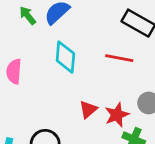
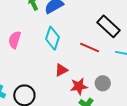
red triangle: (88, 109) -> (61, 70), moved

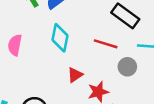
gray circle: (103, 83) -> (127, 67), moved

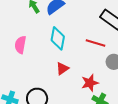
red triangle: (75, 75) -> (62, 69), moved

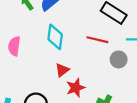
red star: (90, 83) -> (76, 88), moved

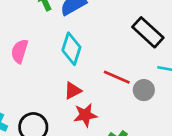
red line: (97, 40) -> (117, 77), moved

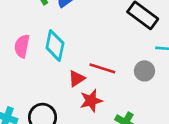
cyan diamond: (71, 49) -> (55, 46), moved
red line: (117, 77) -> (102, 68), moved

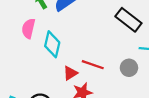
pink semicircle: (22, 46) -> (28, 29), moved

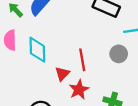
red line: (93, 65) -> (82, 60), turned 75

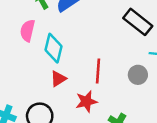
red triangle: (62, 74) -> (58, 79), moved

